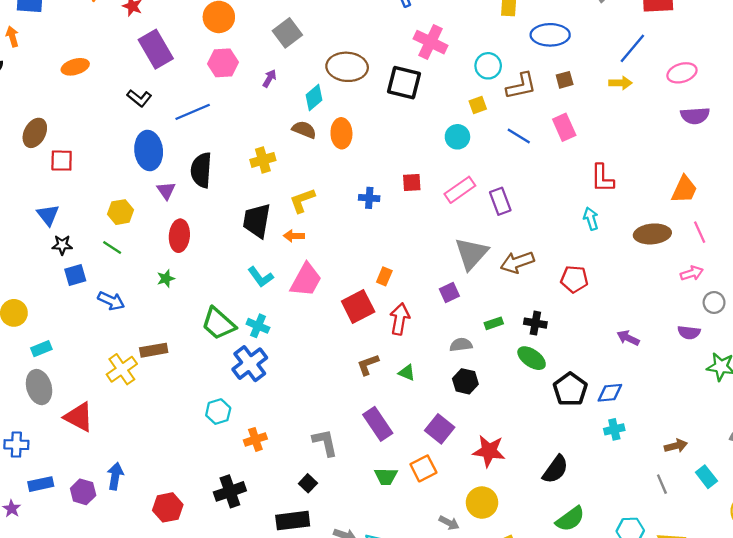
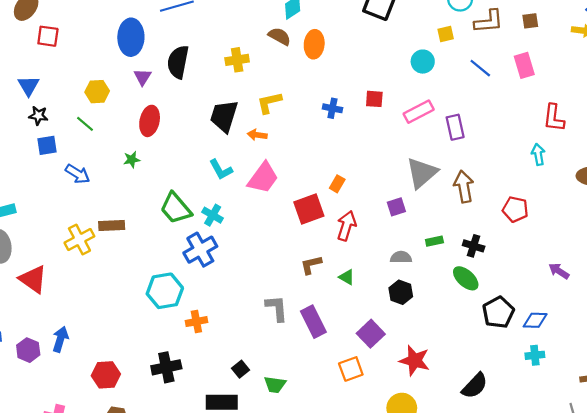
brown arrow: (517, 262) -> (464, 187), turned 92
cyan hexagon: (218, 412) -> (165, 291), size x1.5
gray L-shape: (325, 442) -> (277, 308), moved
green trapezoid: (386, 476) -> (275, 385), moved

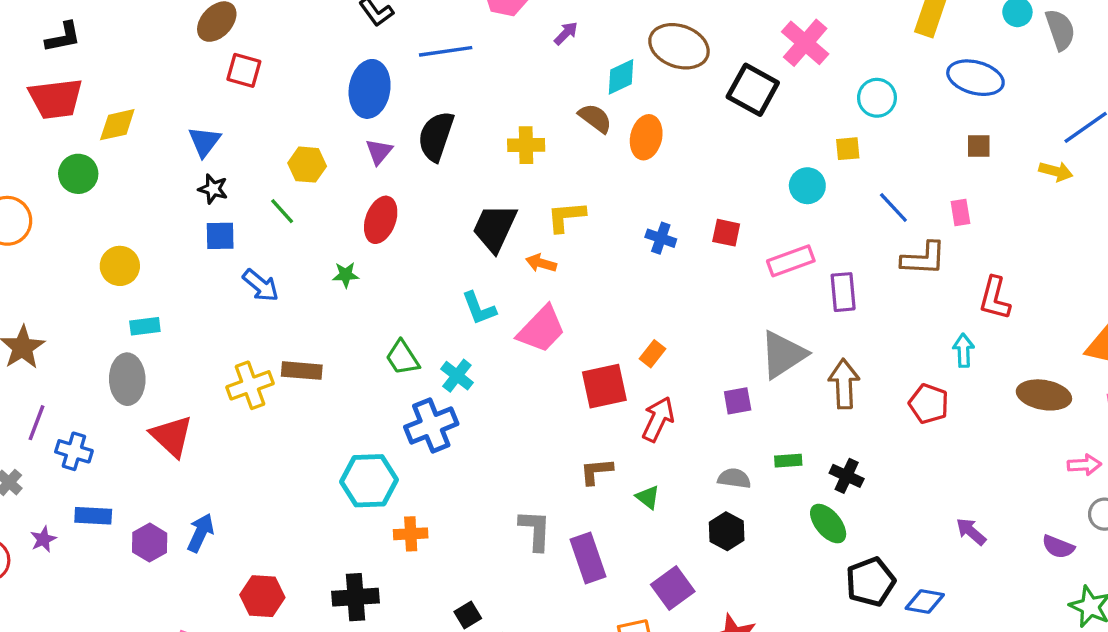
brown L-shape: (489, 21) -> (924, 259), moved
pink rectangle: (524, 65) -> (960, 212), size x0.7
green trapezoid: (176, 208) -> (402, 358), size x0.7
red pentagon: (515, 209) -> (929, 404), moved

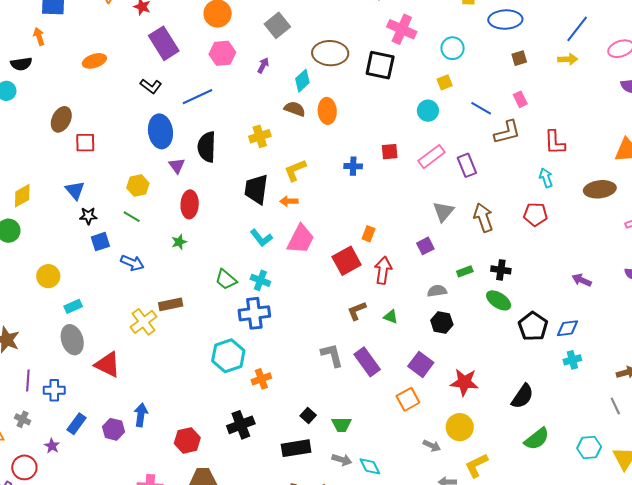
gray triangle: (783, 355) -> (443, 212), size x0.7
blue cross: (431, 425) -> (254, 313), turned 32
blue rectangle: (93, 516) -> (76, 424), turned -40

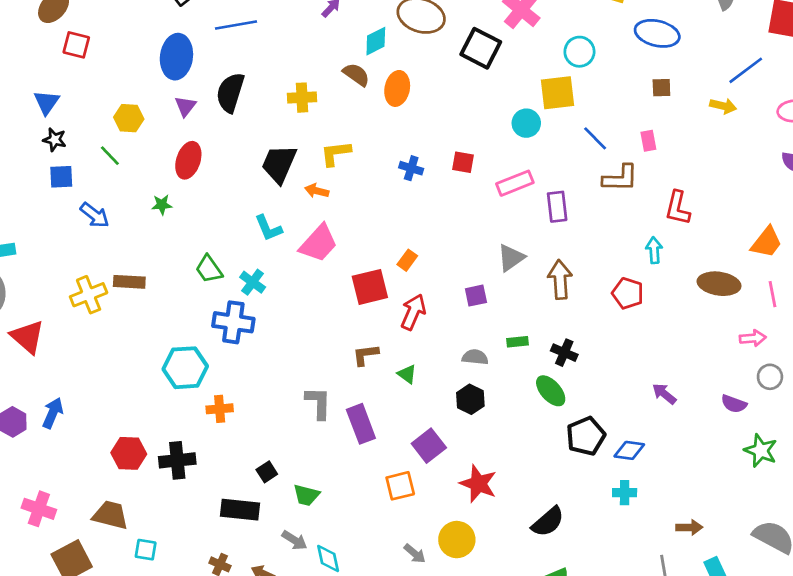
yellow square: (445, 82) -> (557, 93), size x1.8
red hexagon: (187, 440) -> (129, 453), moved

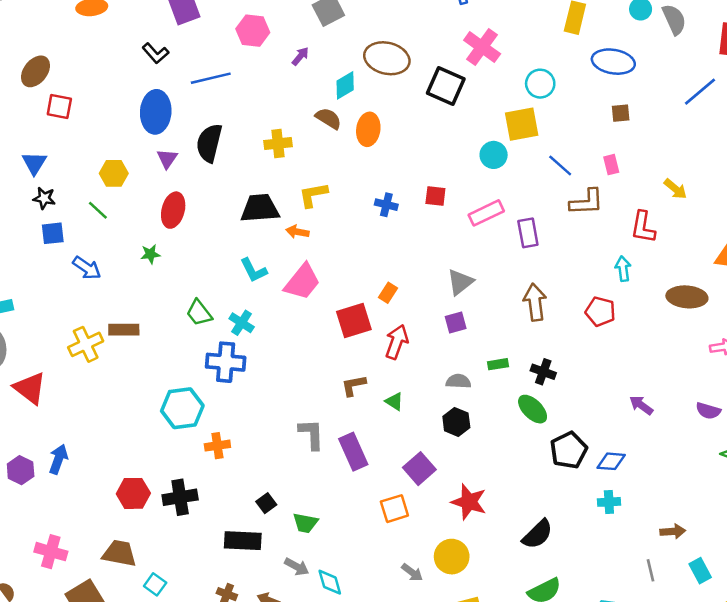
yellow arrow: (723, 106) -> (675, 189), moved, turned 30
black trapezoid: (279, 164) -> (260, 208), turned 66
gray triangle: (511, 258) -> (460, 282), moved
cyan square: (146, 550) -> (155, 584), turned 30

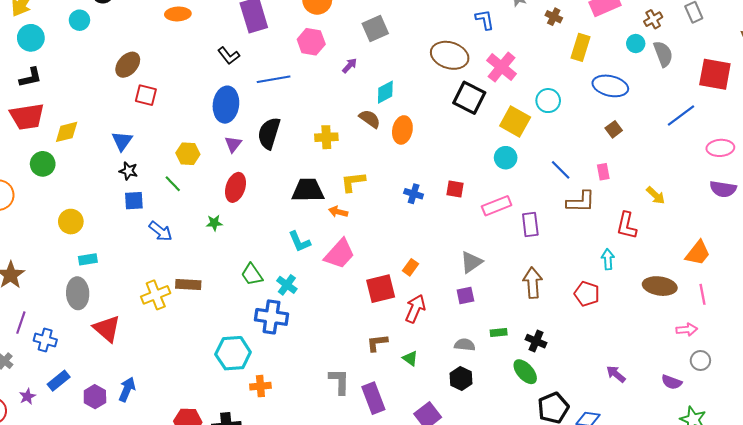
brown ellipse: (387, 58) -> (450, 55), moved
brown square: (621, 113) -> (614, 129), turned -35
yellow square: (522, 124) -> (515, 122), moved, turned 36

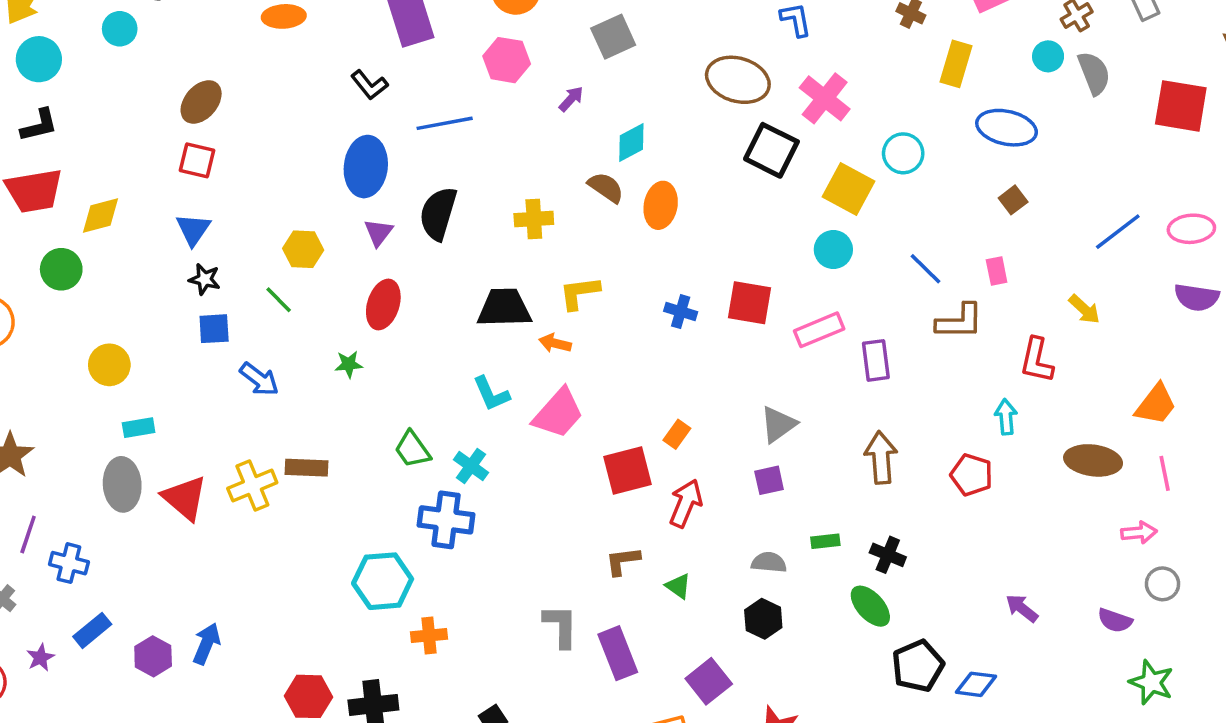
red square: (146, 95) -> (197, 160), moved
blue line: (681, 115) -> (1118, 232), moved
red square: (455, 189) -> (750, 303), size x1.5
red triangle: (107, 329) -> (185, 498), moved

